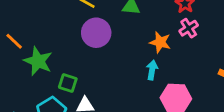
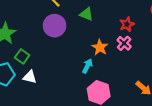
pink cross: (189, 28) -> (124, 43), turned -32

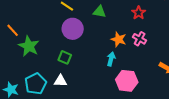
pink cross: (124, 43) -> (140, 39), moved
green square: (22, 56) -> (65, 57), moved

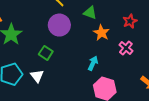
orange star: (119, 39) -> (101, 33), moved
white triangle: (60, 81) -> (37, 76), turned 40

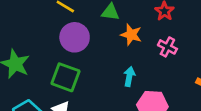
green square: (46, 53) -> (66, 77), size x1.5

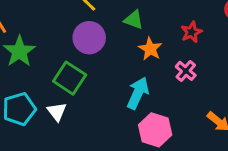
cyan arrow: (129, 77) -> (138, 93), size x1.5

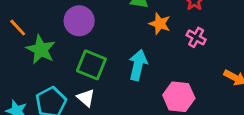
purple circle: (89, 38) -> (79, 21), moved
cyan arrow: (138, 93) -> (138, 65), moved

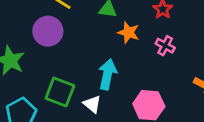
green square: (91, 65) -> (60, 92), moved
white triangle: (86, 98) -> (92, 104), moved

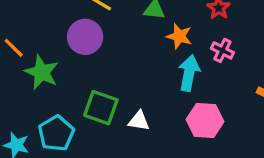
cyan arrow: (107, 74) -> (189, 73), moved
white triangle: (92, 104) -> (139, 121), turned -30

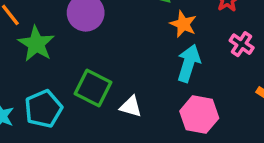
pink cross: (222, 50) -> (242, 44), moved

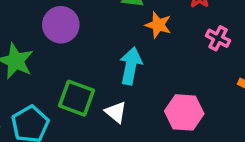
cyan arrow: (189, 63) -> (131, 66), moved
white triangle: (131, 107) -> (116, 112), turned 30

